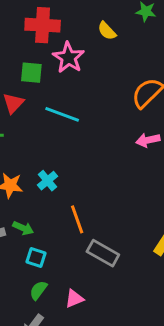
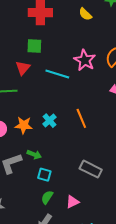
pink star: (68, 58) -> (85, 60), moved
orange line: (77, 219) -> (81, 118), moved

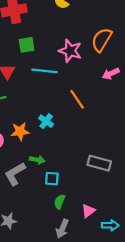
green square: (34, 46) -> (27, 45), moved
orange line: (81, 118) -> (77, 99), moved
pink triangle: (72, 202) -> (88, 211), moved

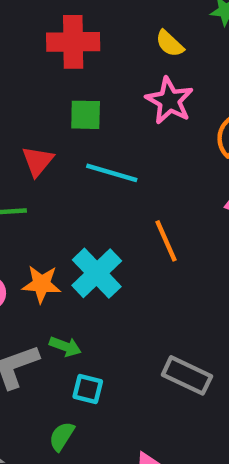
pink star: (70, 51) -> (169, 101), moved
cyan cross: (46, 121) -> (97, 273), size x1.6
green semicircle: (60, 202) -> (62, 436), moved

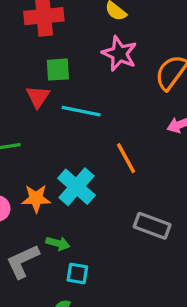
red triangle: (38, 161) -> (38, 97), moved
gray rectangle: (187, 375) -> (152, 226), moved

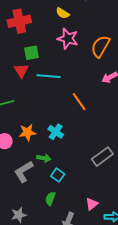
cyan cross: (77, 187) -> (56, 132), moved, size x0.7
gray rectangle: (152, 226) -> (102, 157), moved, turned -50
cyan square: (77, 274) -> (58, 175), turned 32

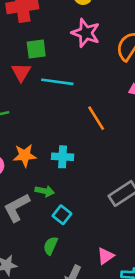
cyan cross: (56, 132) -> (63, 157), turned -35

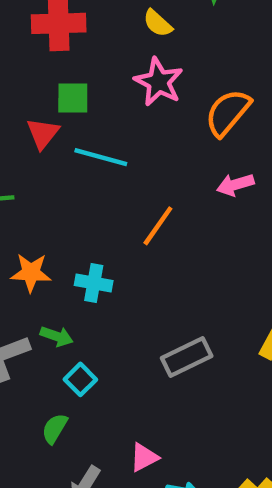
orange line: (96, 118) -> (158, 226), turned 60

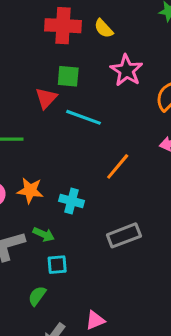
yellow semicircle: (158, 23) -> (104, 28), moved
gray rectangle: (187, 357) -> (124, 235), moved
cyan square: (80, 379) -> (57, 265), turned 35

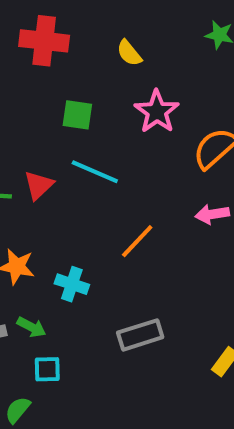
red cross: (63, 26) -> (44, 41), moved
red triangle: (46, 98) -> (39, 185), moved

